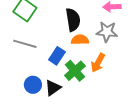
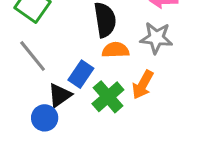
gray line: (25, 44) -> (33, 56), turned 35
black triangle: (53, 88) -> (60, 95), moved

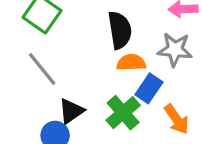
blue rectangle: (81, 74) -> (149, 88), moved
orange arrow: (143, 85) -> (177, 119), moved, turned -64

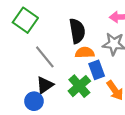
gray line: (42, 69) -> (45, 57), moved
blue rectangle: (149, 88) -> (97, 70), turned -54

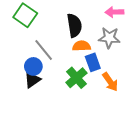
black triangle: (45, 85) -> (32, 80), moved
blue circle: (34, 101) -> (33, 66), moved

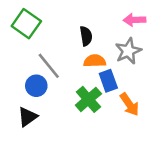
black semicircle: (74, 25) -> (86, 36), size x0.7
gray star: (109, 38) -> (128, 51), turned -30
black triangle: (32, 80) -> (28, 117), moved

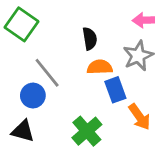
green cross: (88, 99) -> (87, 131), moved
black triangle: (28, 117) -> (23, 131), turned 50

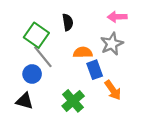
green square: (22, 24) -> (36, 35), moved
black semicircle: (90, 39) -> (68, 22), moved

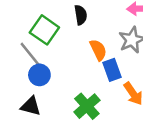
orange semicircle: (83, 52) -> (98, 50), turned 66
gray line: (43, 57) -> (31, 55), moved

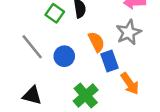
green square: (44, 30) -> (55, 13), moved, size x0.7
blue circle: (39, 75) -> (64, 56), moved

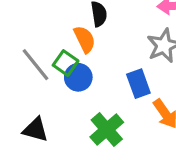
green square: (55, 13) -> (66, 63), moved
orange semicircle: (96, 42) -> (85, 39), moved

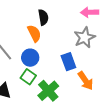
green square: (66, 63) -> (28, 77), moved

